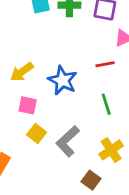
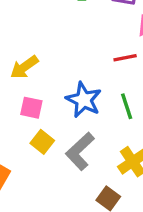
blue star: (63, 80) -> (84, 100), moved

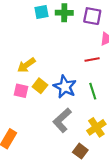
pink square: (31, 108) -> (21, 91), moved
yellow square: (42, 142) -> (40, 86), moved

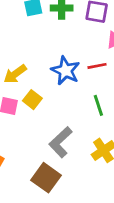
blue star: (65, 87) -> (65, 71), moved
brown square: (80, 151) -> (46, 178), moved, size x1.5

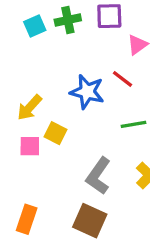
red line: (97, 66) -> (123, 79), turned 60
green line: (98, 105) -> (133, 124), turned -70

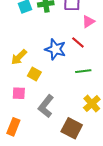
pink square: (30, 146) -> (19, 93), moved
gray L-shape: (98, 176) -> (46, 106), moved
brown square: (90, 221) -> (72, 128), moved

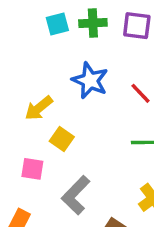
blue star: (55, 49) -> (90, 80), moved

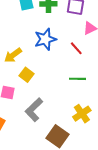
blue star: (90, 80) -> (45, 39), turned 30

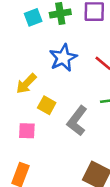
gray L-shape: (34, 110) -> (77, 121), moved

